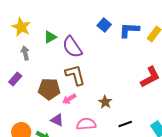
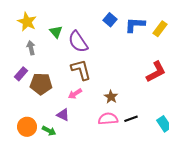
green triangle: (50, 37) -> (56, 32), turned -40
brown pentagon: (49, 89) -> (41, 84), moved
pink semicircle: (86, 124) -> (108, 119), moved

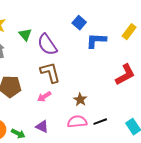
blue L-shape: (135, 25) -> (96, 41), moved
purple triangle: (63, 115) -> (42, 127), moved

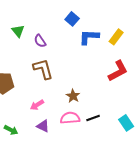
yellow rectangle: (129, 32) -> (116, 37), moved
purple semicircle: (47, 45) -> (40, 41), size x0.6
pink arrow: (44, 97) -> (37, 105), moved
purple triangle: (42, 127) -> (43, 126), moved

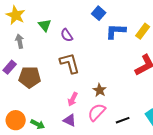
pink arrow: (37, 105) -> (73, 99), moved, turned -32
pink semicircle: (70, 118) -> (97, 112), turned -42
black line: (93, 118) -> (123, 120), moved

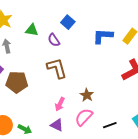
blue square: (99, 13) -> (68, 22), moved
green triangle: (45, 25) -> (32, 30), turned -40

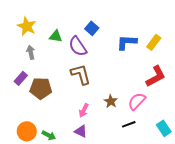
purple semicircle: (54, 40) -> (78, 46), size x1.5
pink semicircle: (84, 117) -> (137, 101), moved
black line: (110, 125) -> (129, 124), moved

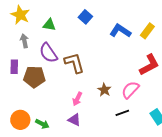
blue L-shape: (127, 42) -> (120, 31), turned 30
purple semicircle: (78, 46) -> (48, 53), moved
purple rectangle: (21, 78) -> (14, 67), turned -40

